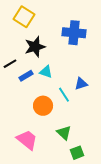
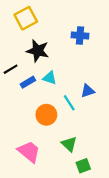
yellow square: (24, 17) -> (26, 18), turned 30
blue cross: (74, 33) -> (80, 36), size x0.7
black star: (35, 47) -> (38, 51), turned 30

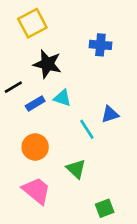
orange circle: (46, 115) -> (35, 147), moved
green triangle: (69, 144) -> (76, 169), moved

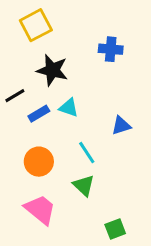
cyan line: (87, 129) -> (87, 153), moved

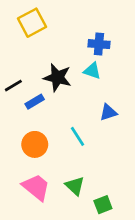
black star: (52, 70) -> (57, 78), moved
cyan triangle: (69, 108) -> (92, 71), moved
green triangle: (84, 186) -> (75, 186), moved

